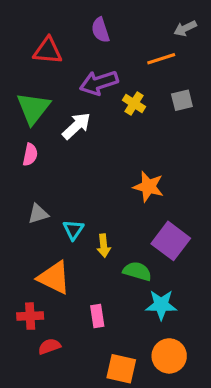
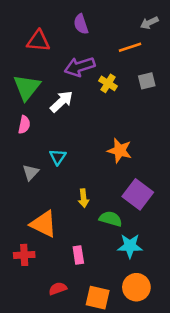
gray triangle: (38, 214) -> (31, 172), turned -30
cyan triangle: (73, 230) -> (58, 157), moved
red semicircle: (49, 346) -> (58, 289), moved

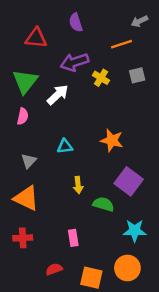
cyan triangle: (58, 157) -> (65, 146), moved, turned 49
orange triangle: (44, 224) -> (26, 198), moved
cyan star: (130, 246) -> (135, 231), moved

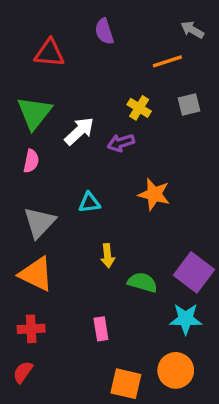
gray arrow: (139, 21) -> (192, 30), turned 56
purple arrow: (74, 62) -> (121, 143), moved, size x0.7
gray triangle: (29, 161) -> (39, 223), size x1.5
purple square: (129, 181) -> (194, 272), moved
red semicircle: (54, 269) -> (23, 372), moved, turned -35

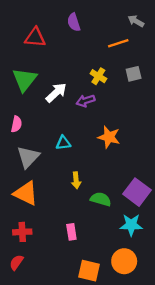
pink semicircle: (31, 161) -> (16, 124), moved

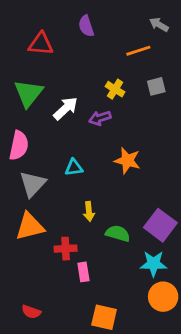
pink semicircle: (16, 124) -> (19, 145), size x1.5
orange triangle: (26, 193) -> (30, 227), turned -40
red cross: (22, 232) -> (66, 249), moved
orange circle: (124, 261) -> (163, 297), moved
red semicircle: (16, 262) -> (31, 312), moved, turned -105

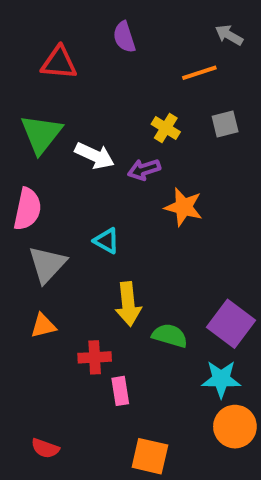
white arrow: (66, 108) -> (95, 156), turned 68
orange star: (127, 161) -> (184, 207), moved
cyan triangle: (74, 167) -> (106, 241), turned 36
yellow arrow: (89, 211) -> (128, 304), size x1.5
orange triangle: (30, 227) -> (43, 326), size x0.6

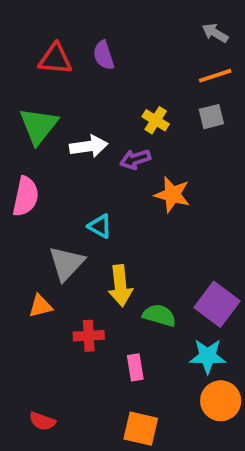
purple semicircle: (124, 37) -> (104, 55), moved
orange line: (199, 73) -> (215, 76), moved
white arrow: (95, 156) -> (89, 146), turned -33
gray triangle: (47, 264) -> (66, 263), moved
pink rectangle: (120, 391) -> (135, 367), moved

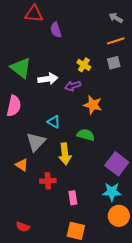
red triangle: (55, 59) -> (34, 14), moved
green triangle: (39, 126) -> (21, 68), turned -30
orange triangle: (40, 306) -> (22, 165), turned 48
green semicircle: (159, 315) -> (86, 135), moved

